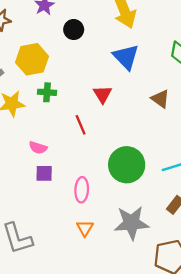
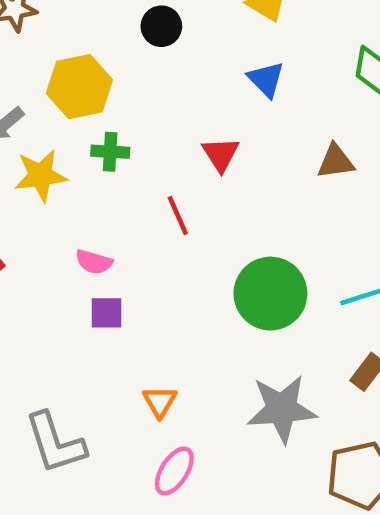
blue triangle: (126, 57) -> (266, 79), size x0.7
brown triangle: (160, 99) -> (336, 161), turned -42
pink ellipse: (82, 190) -> (174, 471), moved, turned 30
orange triangle: (85, 228) -> (160, 402), moved

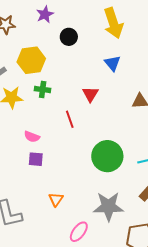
pink ellipse: (174, 471) -> (79, 232), moved

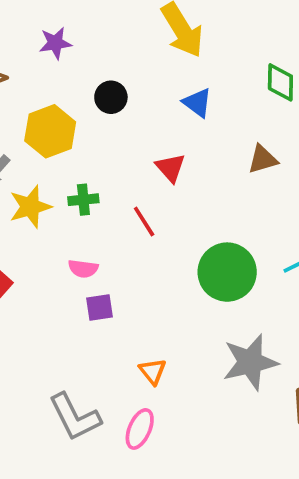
purple star: (45, 14) -> (55, 43), turned 30
black circle: (69, 37) -> (111, 97), moved
green cross: (43, 89) -> (83, 200), moved
pink ellipse: (79, 232) -> (140, 429), moved

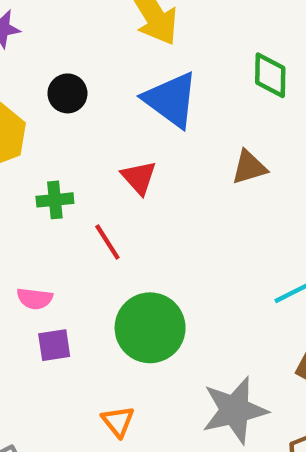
blue triangle: (197, 103) -> (171, 100), size x1.6
green cross: (83, 200) -> (55, 200), moved
green circle: (227, 272) -> (150, 328), moved

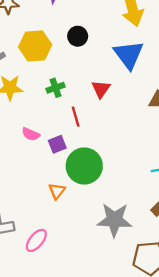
green cross: (55, 200) -> (56, 88), turned -30
purple square: (54, 345) -> (57, 144), moved, turned -30
orange triangle: (118, 421) -> (57, 191), moved

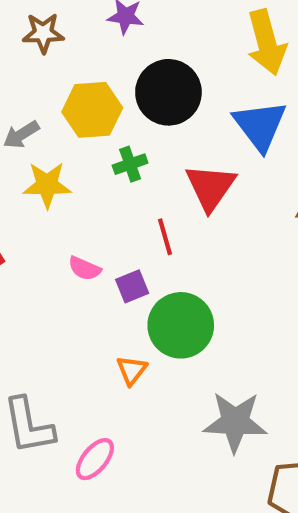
black circle: (78, 36) -> (168, 92), size x1.8
green cross: (56, 88) -> (130, 164), moved
red triangle: (101, 89) -> (211, 187), size x1.5

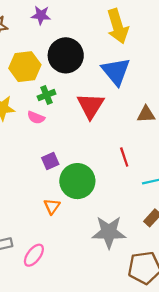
red line: (165, 237) -> (124, 157), moved
pink semicircle: (84, 268) -> (36, 118), moved

